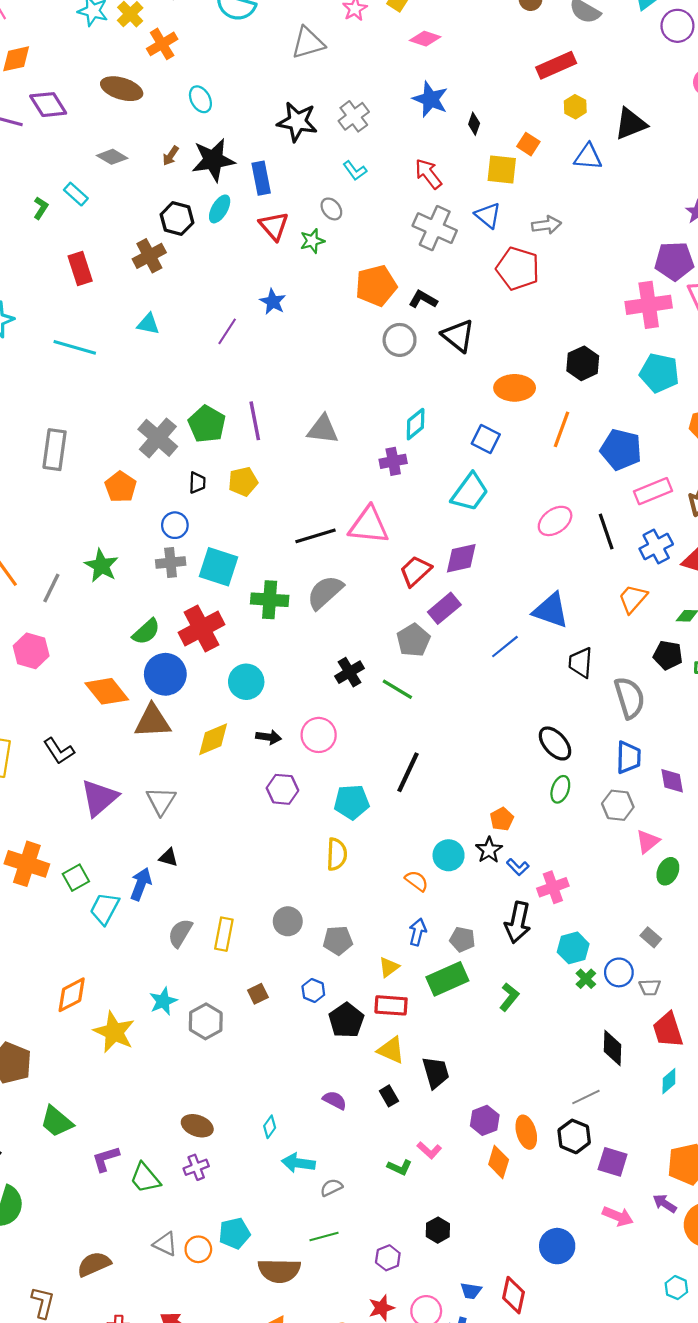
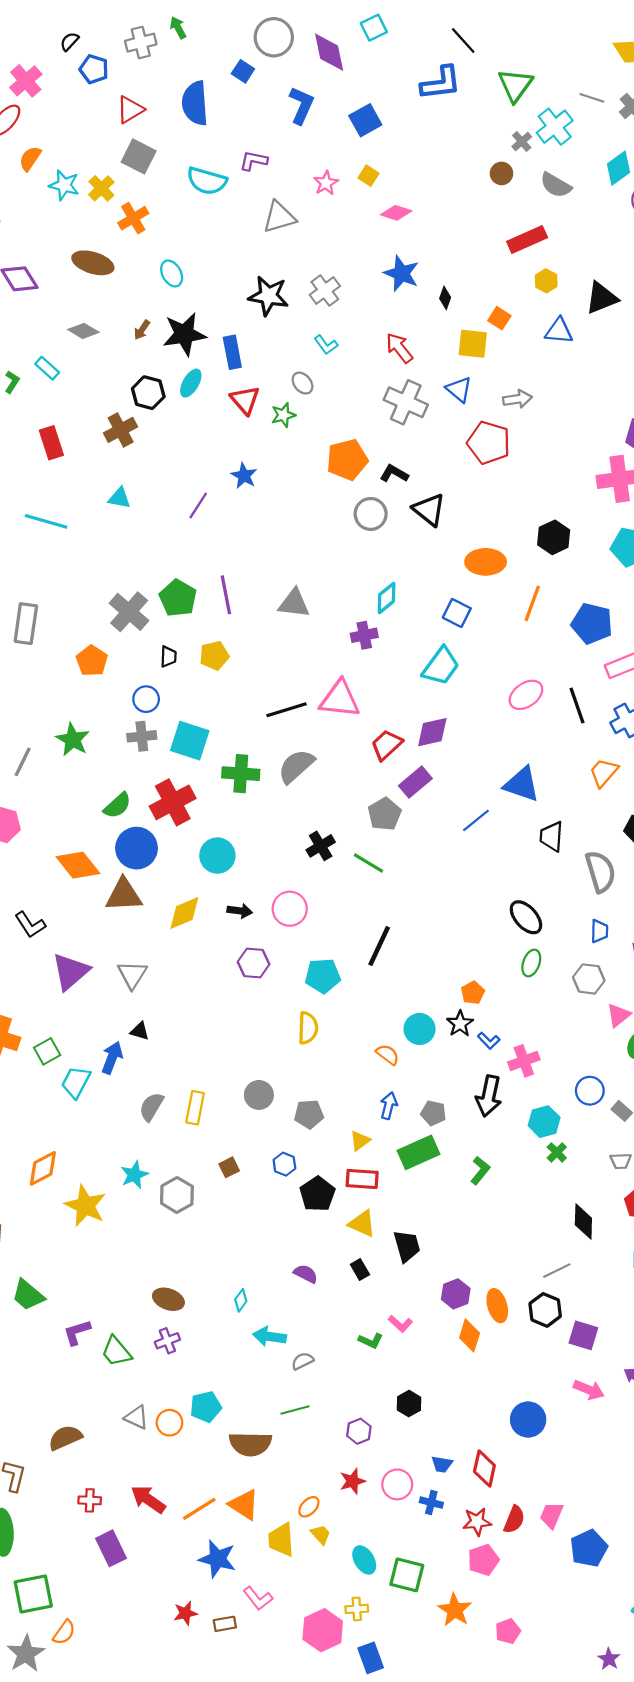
blue trapezoid: (628, 757) -> (599, 931), size x0.7
blue circle: (619, 972) -> (590, 1091), moved

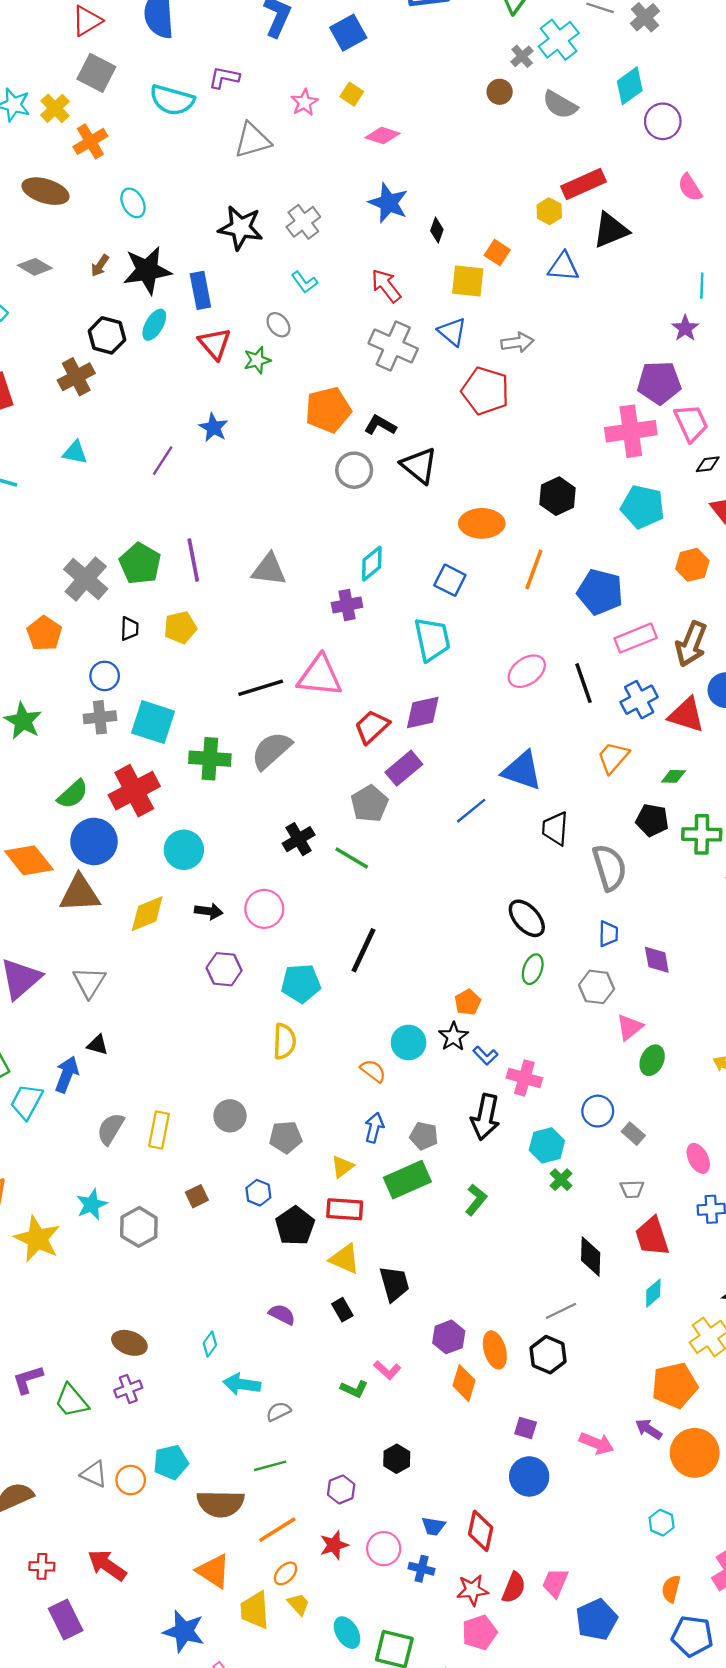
red rectangle: (527, 239) -> (584, 184), moved
cyan trapezoid: (441, 666) -> (432, 639), turned -48
pink cross: (524, 1061) -> (524, 1078), turned 36
purple square: (583, 1335) -> (526, 1428), moved, size x0.7
orange line: (199, 1509) -> (277, 1530), moved

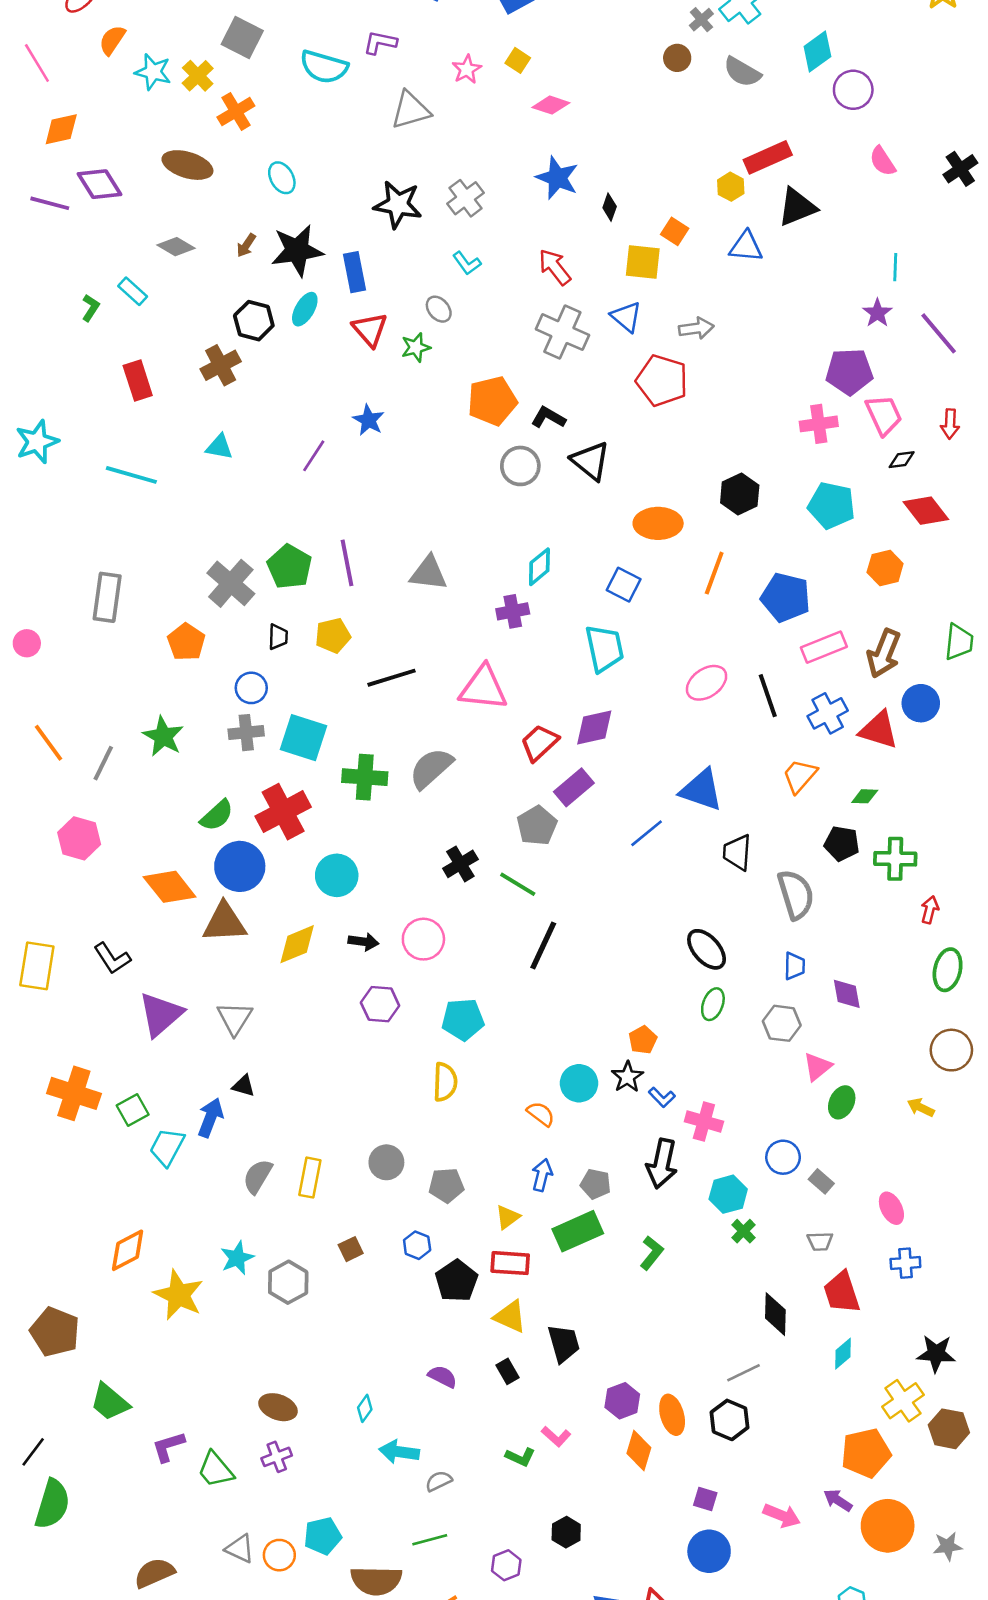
pink cross: (631, 431) -> (819, 424), size x0.7
black line: (261, 688) -> (392, 678), moved
black line: (364, 950) -> (543, 945), moved

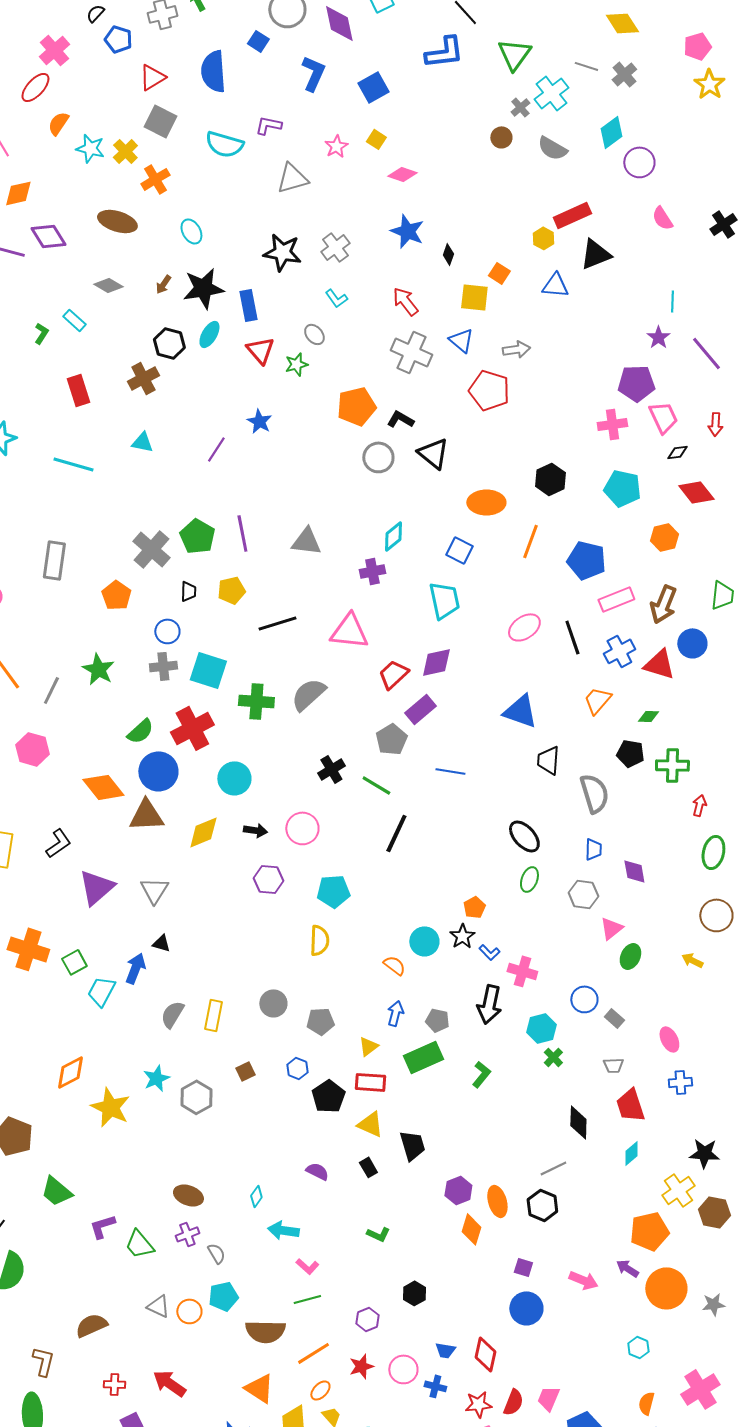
blue line: (647, 833) -> (450, 771), moved, turned 48
black L-shape: (112, 958) -> (58, 843), turned -92
pink L-shape: (556, 1436) -> (307, 1266), moved
gray semicircle: (439, 1481) -> (216, 1253), moved, turned 85

